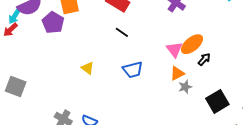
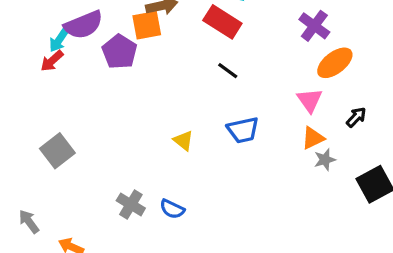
orange ellipse: (192, 44) -> (335, 63), moved
yellow triangle: (87, 68) -> (183, 141), moved
gray square: (16, 87) -> (57, 151), turned 30

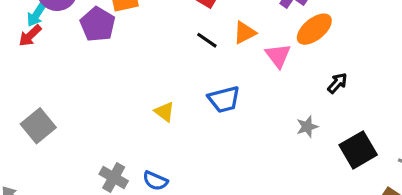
pink triangle: (310, 100) -> (278, 56), moved
orange triangle: (313, 138) -> (245, 33), moved

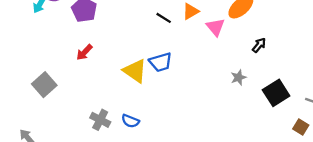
red arrow: (30, 36) -> (84, 52), moved
blue trapezoid: (224, 99) -> (161, 62), moved
yellow triangle: (164, 112) -> (135, 71), size x1.6

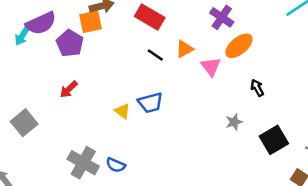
black arrow: (259, 45) -> (257, 88), turned -70
yellow triangle: (135, 71) -> (123, 111), size x0.6
gray cross: (100, 120) -> (83, 163), size x1.4

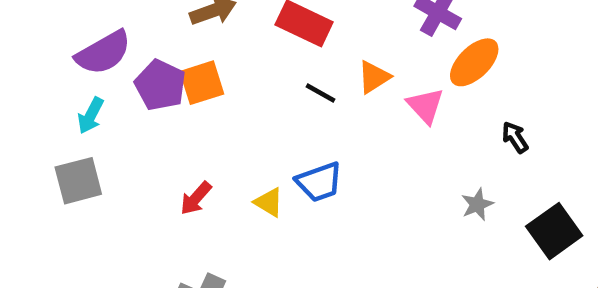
orange square: (90, 22) -> (202, 83), moved
cyan arrow: (22, 36) -> (91, 116), moved
red arrow: (69, 89) -> (196, 198), moved
gray square: (24, 123) -> (78, 181), moved, turned 30

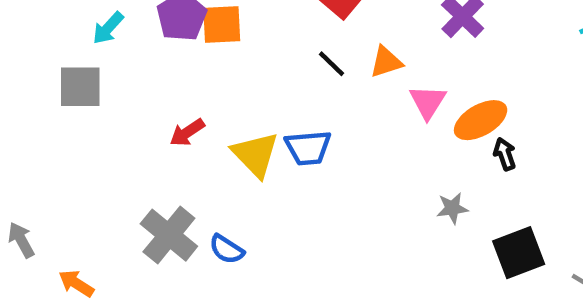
orange ellipse: (474, 62) -> (481, 120), moved
yellow triangle: (269, 202) -> (255, 154), size x1.6

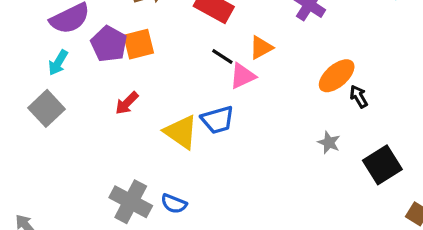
gray square: (80, 87) -> (46, 108), turned -32
pink triangle: (428, 102) -> (243, 76), moved, turned 44
red arrow: (187, 132) -> (127, 103), moved
gray star: (452, 208) -> (329, 143), turned -30

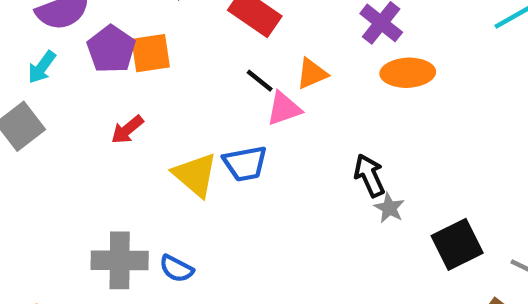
orange ellipse: (337, 76) -> (408, 73), moved, turned 33
black arrow: (359, 96) -> (369, 175), moved, size x1.4
gray cross: (131, 202) -> (120, 260), turned -33

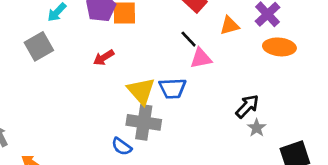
orange triangle: (312, 74) -> (230, 26), moved
black arrow: (369, 175) -> (247, 106), turned 60
gray cross: (120, 260) -> (144, 122), moved

